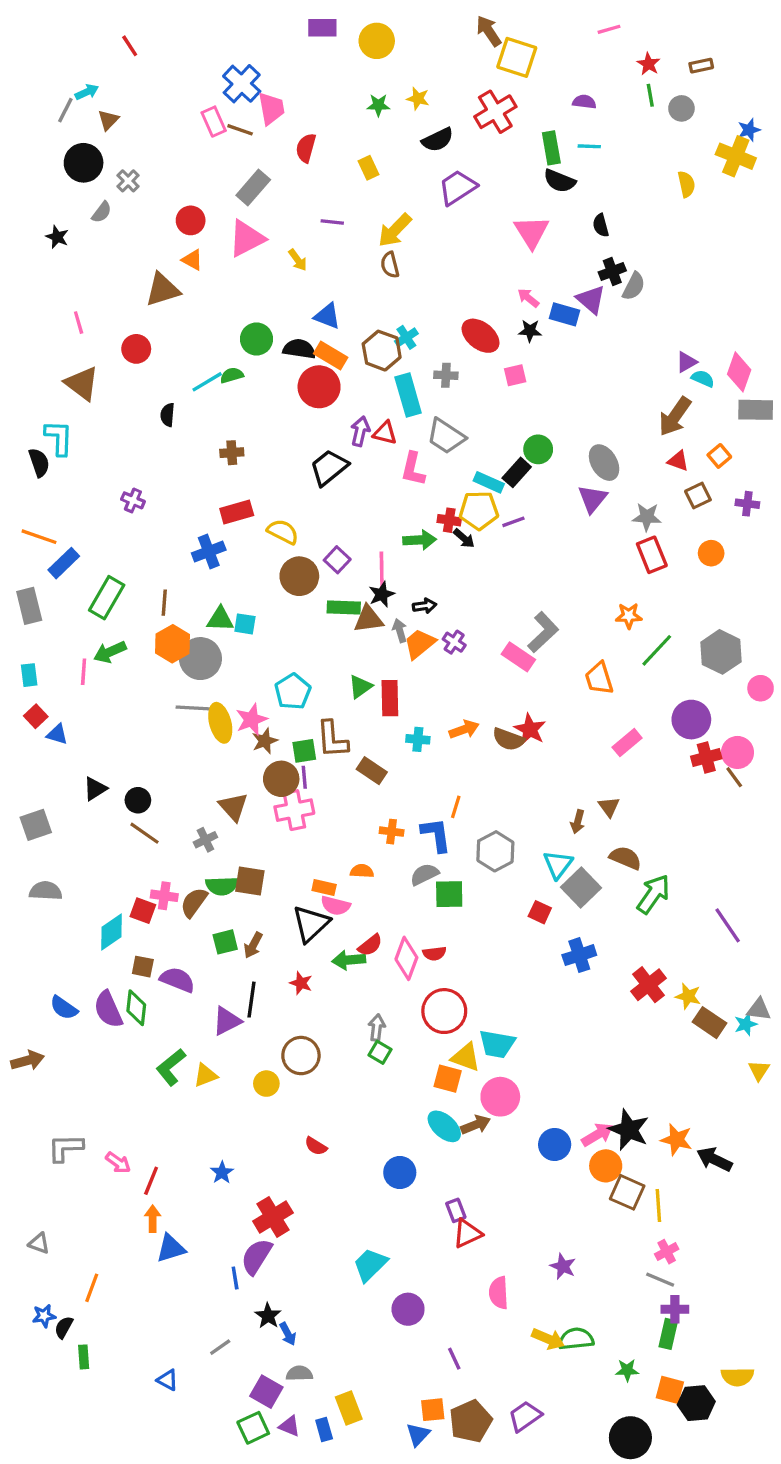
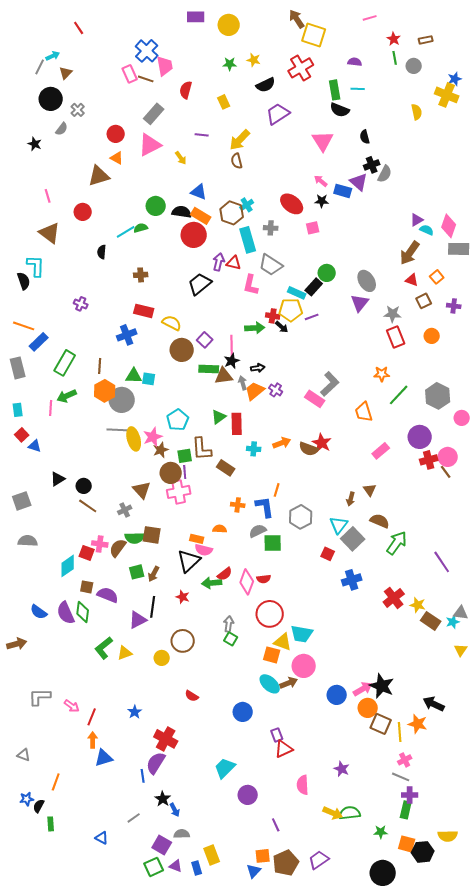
red rectangle: (237, 512) -> (144, 311), turned 30
orange star: (677, 1140) -> (418, 724), moved
red cross: (273, 1217) -> (166, 739), turned -30

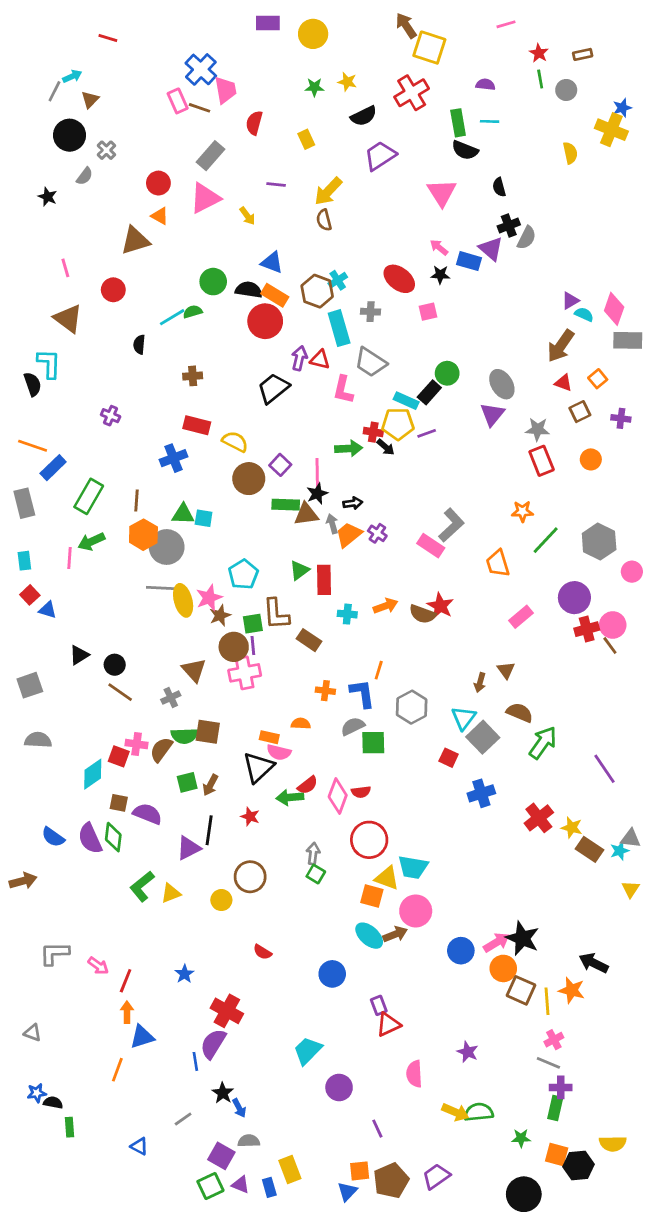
red line: (79, 28) -> (108, 38), turned -40
orange line: (56, 782) -> (117, 1070), moved
black semicircle: (39, 806) -> (53, 1103), turned 72

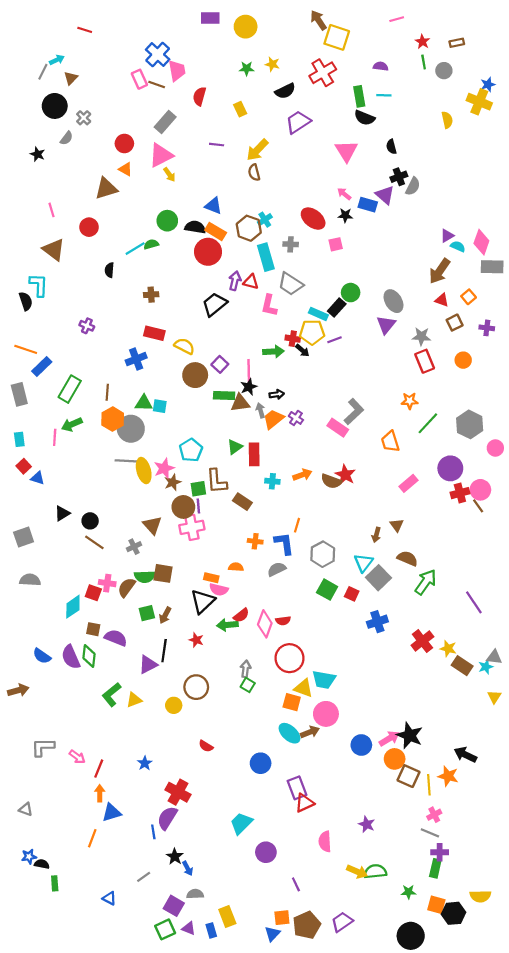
yellow arrow: (247, 216) -> (169, 175), moved
green square: (373, 743) -> (327, 590), moved, turned 30
purple rectangle: (379, 1005) -> (297, 788), size x1.5

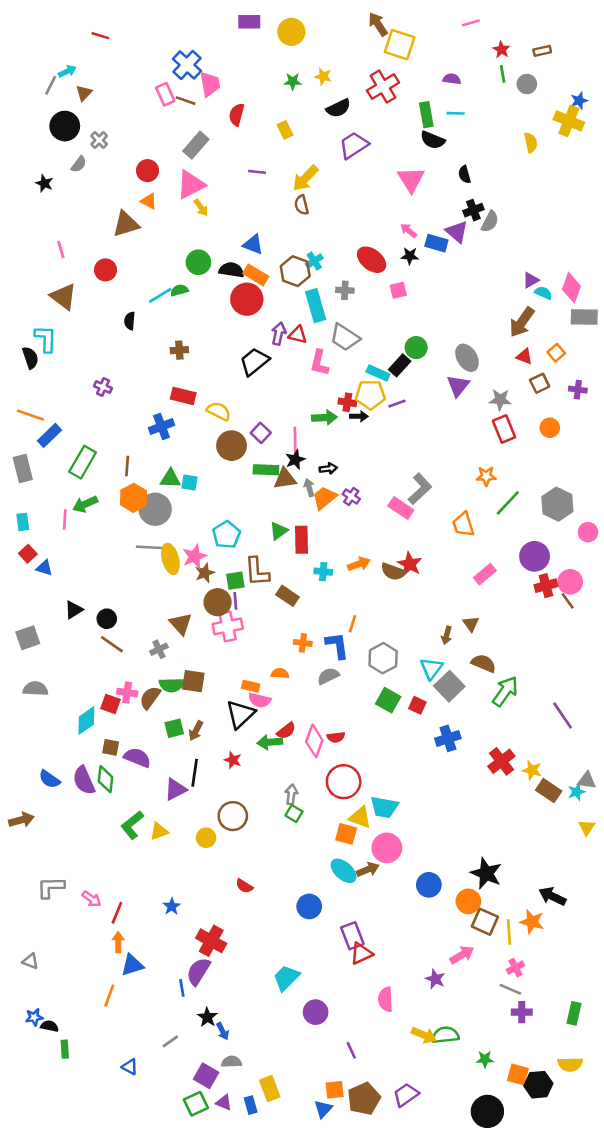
black arrow: (302, 350) -> (359, 416), turned -40
pink arrow: (389, 739) -> (462, 955), moved
green rectangle: (435, 868) -> (574, 1013), moved

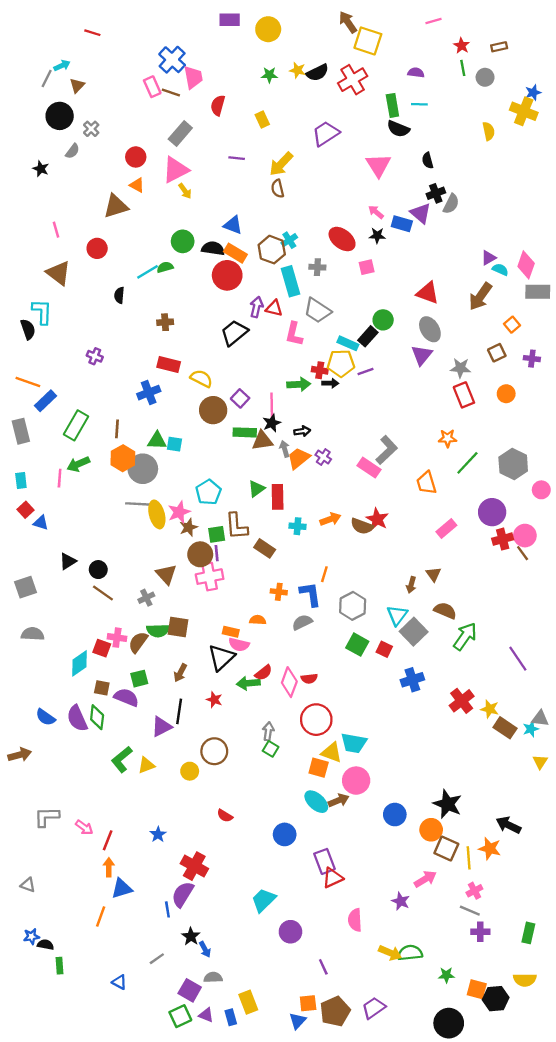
black semicircle: (338, 108) -> (317, 73), moved
red triangle: (524, 356) -> (428, 293), moved, size x1.5
green square: (174, 728) -> (139, 679), moved

